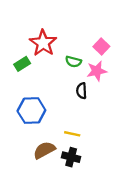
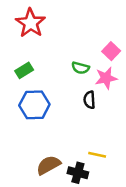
red star: (43, 43) -> (31, 23), moved
blue hexagon: (31, 111) -> (34, 105), moved
yellow line: (72, 134) -> (97, 155), moved

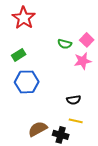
green semicircle: (80, 68) -> (65, 44), moved
black semicircle: (89, 100) -> (74, 100), moved, turned -96

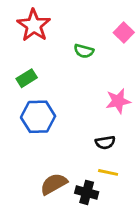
pink square: (87, 40) -> (124, 32), moved
green semicircle: (65, 44) -> (84, 51), moved
pink star: (83, 61) -> (118, 101), moved

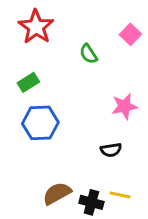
green semicircle: (84, 51) -> (88, 54), turned 42
yellow line: (108, 172) -> (120, 195), moved

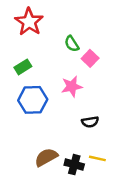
pink square: (130, 34) -> (90, 58), moved
pink star: (124, 106) -> (72, 86), moved

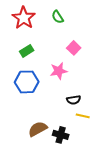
green semicircle: (72, 44) -> (58, 17), moved
green rectangle: (23, 67) -> (27, 51), moved
yellow line: (97, 158) -> (83, 116), moved

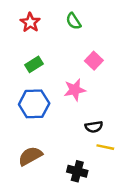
red star: (24, 18) -> (30, 22), size x0.7
brown semicircle: (38, 129) -> (30, 156), moved

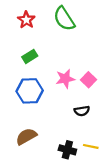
green semicircle: (73, 21) -> (64, 19), size x1.6
pink square: (94, 61) -> (89, 80), moved
yellow line: (105, 147) -> (91, 146), moved

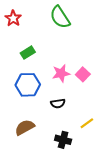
red star: (26, 20) -> (13, 18), moved
black semicircle: (82, 111) -> (58, 103), moved
yellow line: (91, 146) -> (87, 123), moved, turned -48

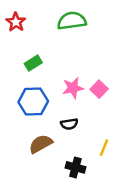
green semicircle: (60, 17) -> (72, 21), turned 115
yellow line: (87, 123) -> (104, 148), turned -32
brown semicircle: (25, 127) -> (41, 144), moved

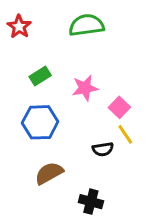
pink star: (73, 88) -> (85, 88), moved
black semicircle: (69, 124) -> (103, 149), moved
yellow line: (104, 148) -> (125, 134), moved, turned -56

